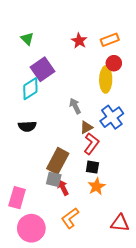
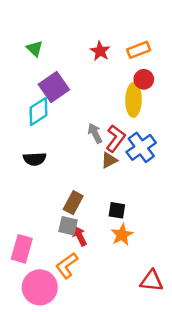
red L-shape: (91, 144) -> (116, 138), moved
brown rectangle: (58, 161) -> (73, 203), size x0.7
orange L-shape: (70, 218) -> (67, 266), moved

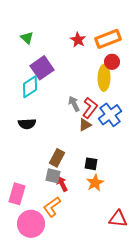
orange rectangle: (139, 50) -> (108, 39), size x1.4

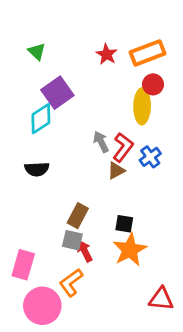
blue cross: (110, 115) -> (150, 157), size x0.7
orange star: (95, 183) -> (130, 250), size x1.4

